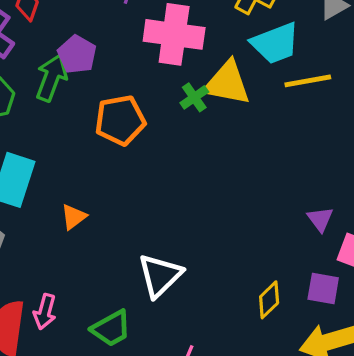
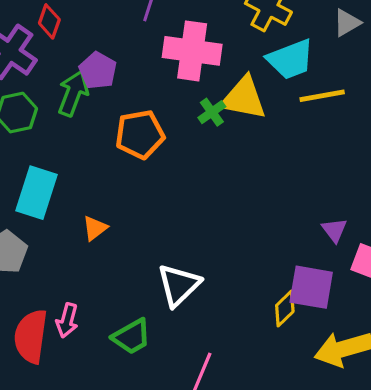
purple square: (323, 288) -> (311, 287), moved, size x1.4

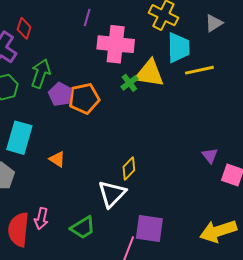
cyan trapezoid: (290, 59) -> (179, 48), turned -68
purple pentagon: (98, 71) -> (60, 94), moved
orange triangle: (95, 228) -> (57, 159), turned -48
purple square: (311, 287) -> (149, 228), moved
yellow diamond: (285, 309) -> (129, 169), moved

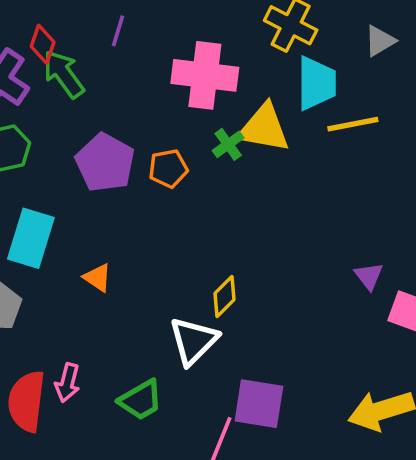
purple line: (87, 18) -> (118, 31), moved
green arrow: (41, 74) -> (64, 74), moved, turned -56
purple pentagon: (60, 94) -> (105, 163), size x1.4
orange pentagon: (84, 98) -> (168, 168), moved, size x0.7

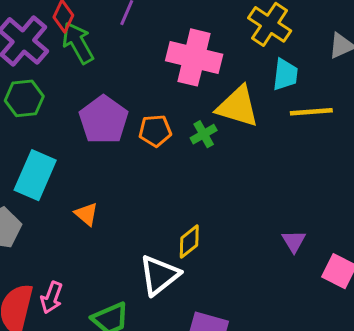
cyan trapezoid: (316, 83) -> (285, 75), size x0.7
green cross: (228, 144) -> (204, 134), moved
purple triangle: (369, 276) -> (294, 241), moved

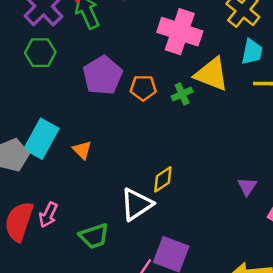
cyan rectangle: (35, 175) -> (41, 139), moved

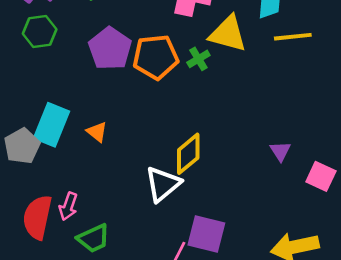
orange pentagon: (143, 88) -> (156, 57), size x1.6
yellow diamond: (163, 179) -> (188, 154), size x1.4
green trapezoid: (94, 236) -> (94, 238), moved

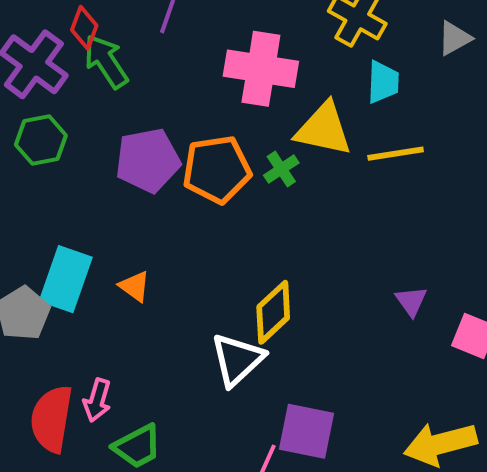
yellow line: (293, 37) -> (396, 154), moved
purple pentagon: (110, 49) -> (148, 160), turned 30

